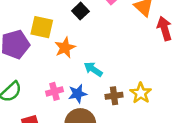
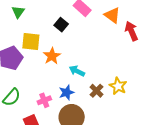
pink cross: (54, 91) -> (44, 100), moved
brown cross: (114, 96) -> (97, 91), turned -32

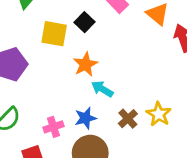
yellow square: (31, 41) -> (54, 34), moved
orange star: (52, 56) -> (85, 64), moved

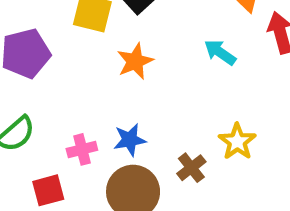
cyan arrow: (102, 89) -> (220, 52), moved
brown cross: (128, 119) -> (191, 168), moved

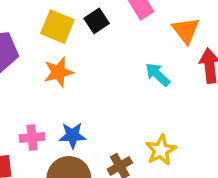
orange star: (135, 61) -> (59, 72), moved

